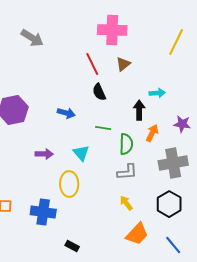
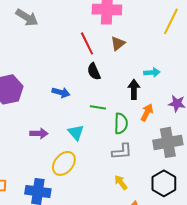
yellow ellipse: (69, 184) -> (64, 163), turned 40

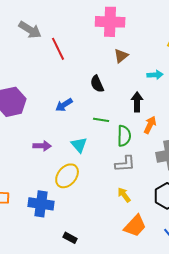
red line: (87, 43) -> (58, 49), moved
cyan arrow: (152, 72) -> (155, 75), moved
blue arrow: (61, 92) -> (64, 105), turned 132

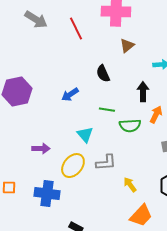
red line: (58, 49) -> (76, 29), moved
green semicircle: (124, 136) -> (130, 126), turned 85
purple arrow: (42, 146) -> (41, 149), moved
gray L-shape: (125, 164) -> (106, 163), moved

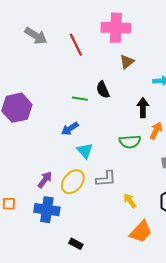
blue arrow: (70, 95) -> (70, 129), moved
green line: (107, 110) -> (80, 99), moved
purple arrow: (41, 149) -> (45, 180), moved, turned -54

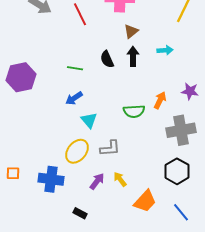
green line: (80, 99) -> (75, 68), moved
black arrow: (143, 108) -> (133, 56), moved
purple arrow: (45, 180) -> (97, 181), moved
yellow arrow: (130, 201) -> (120, 179), moved

